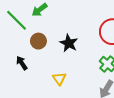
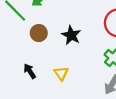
black arrow: (22, 63) -> (30, 71), moved

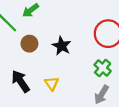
black arrow: (30, 71) -> (21, 81), size x1.5

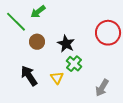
green cross: (103, 68) -> (74, 64), moved

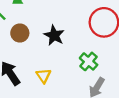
green cross: (74, 64) -> (89, 61), moved

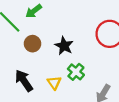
green cross: (89, 61) -> (76, 72), moved

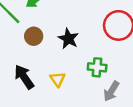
green cross: (76, 72) -> (97, 67), moved, turned -35

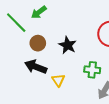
black arrow: (24, 77) -> (36, 67), moved, turned -35

